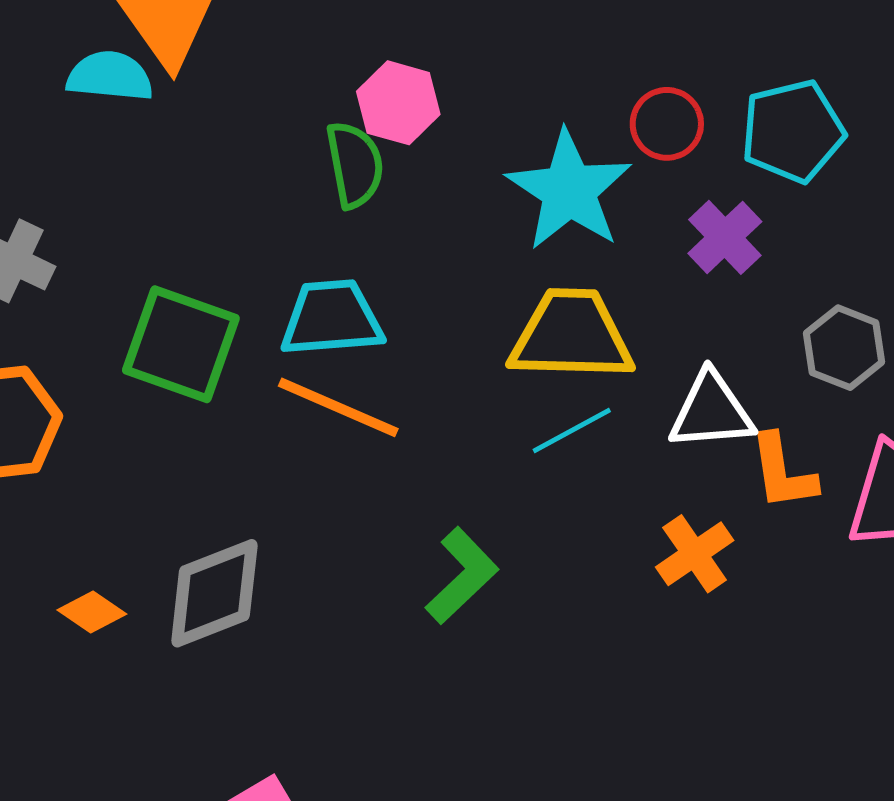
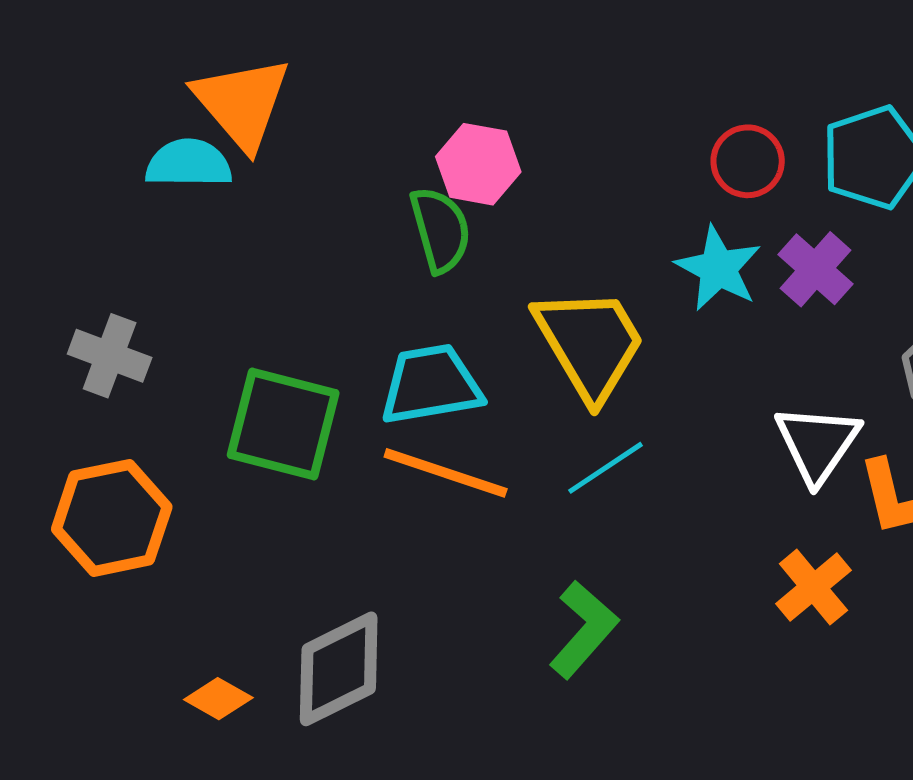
cyan star: (569, 190) -> (718, 268), moved, size x0.7
yellow trapezoid: (571, 335) -> (590, 344), moved, turned 63
white triangle: (711, 411) -> (817, 443), turned -46
cyan line: (572, 430) -> (606, 468), moved

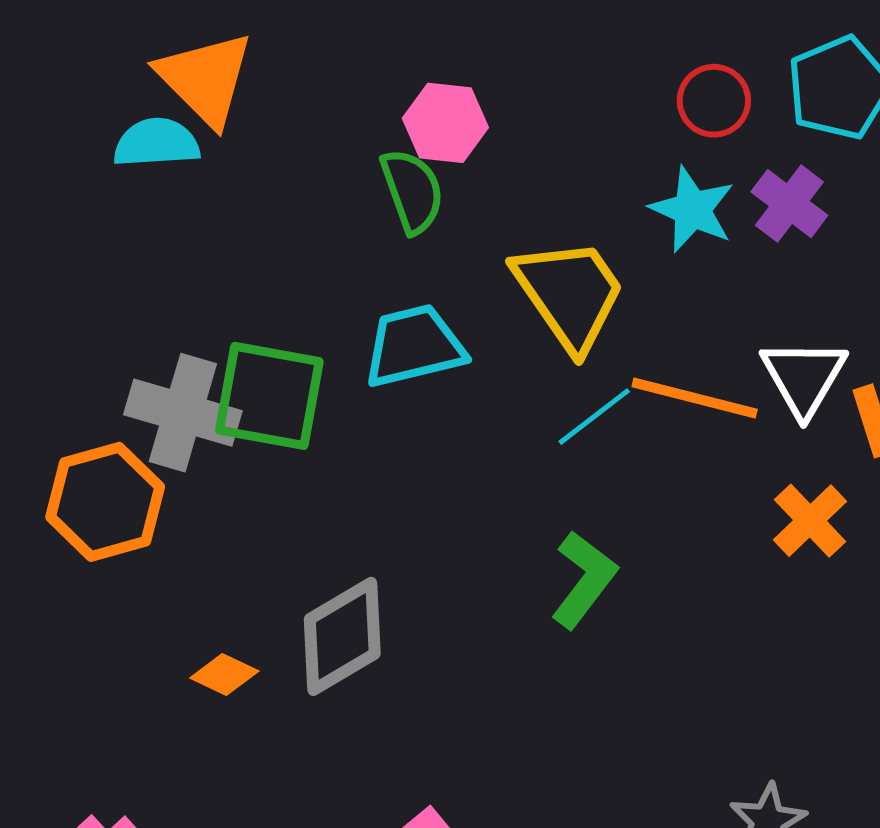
gray cross: (110, 356) -> (183, 413), moved, size x1.4
orange line: (446, 473) -> (695, 398), moved

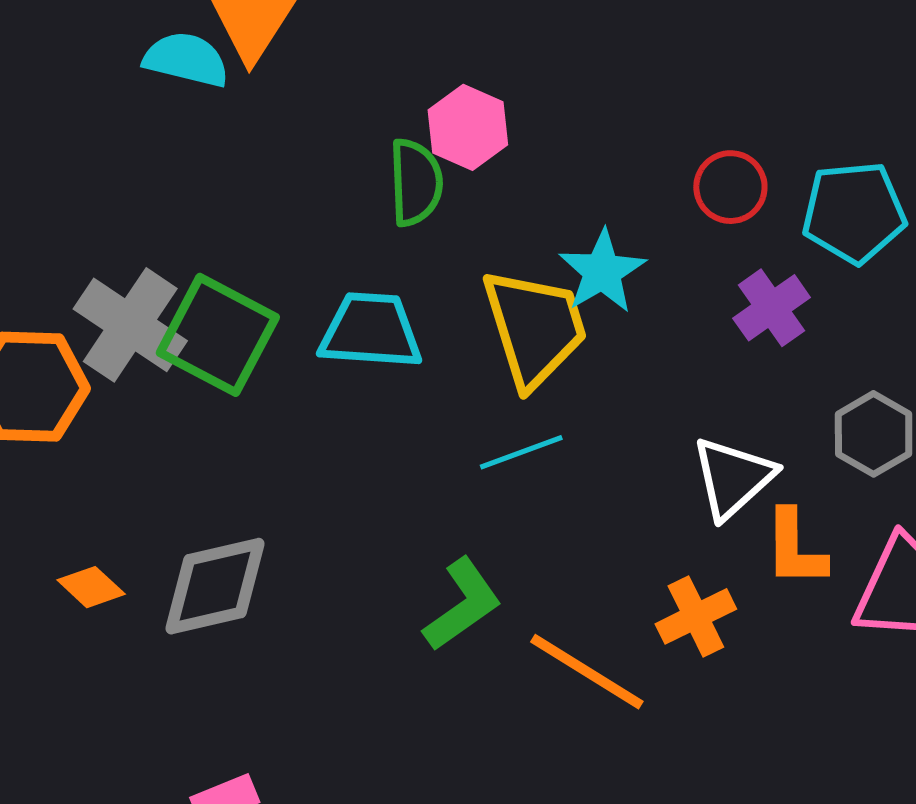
cyan star: (692, 210) -> (602, 271), moved
orange line: (695, 398) -> (587, 672), moved

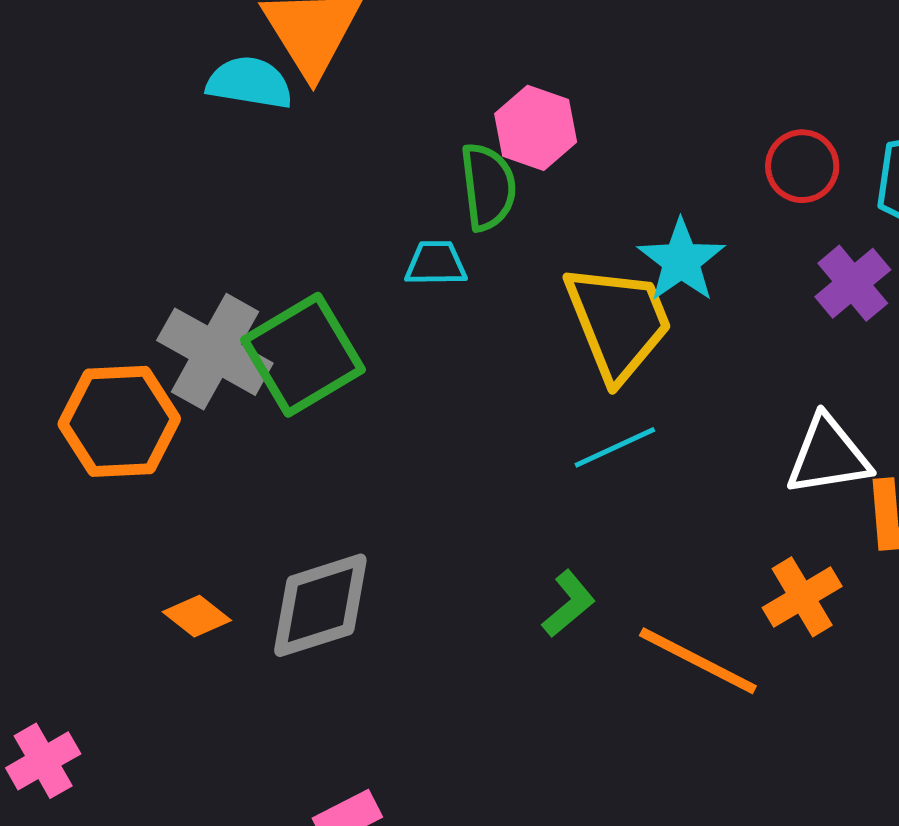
cyan trapezoid: (371, 331) -> (436, 263), moved, size x0.6
green square: (218, 335) -> (303, 355), turned 36
white triangle: (733, 478) -> (828, 456), turned 38
green L-shape: (462, 605) -> (569, 604), size x0.7

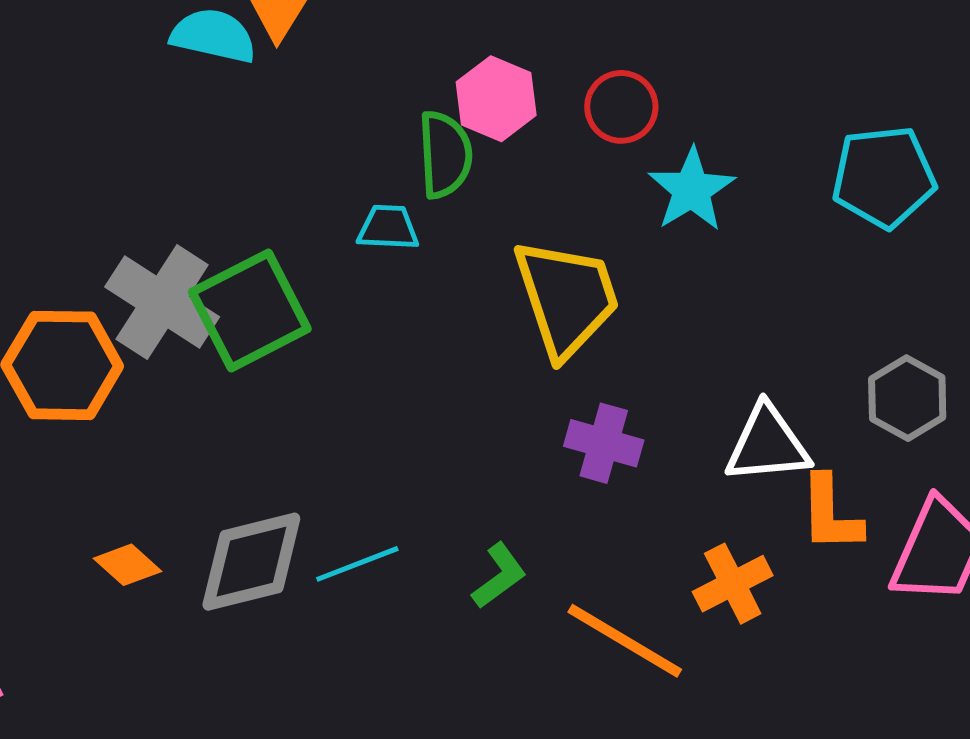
red circle: (802, 166) -> (621, 107), moved
cyan star: (681, 261) -> (692, 190), moved
purple cross: (853, 283) -> (604, 443), moved, turned -38
cyan line: (615, 447) -> (357, 564), moved

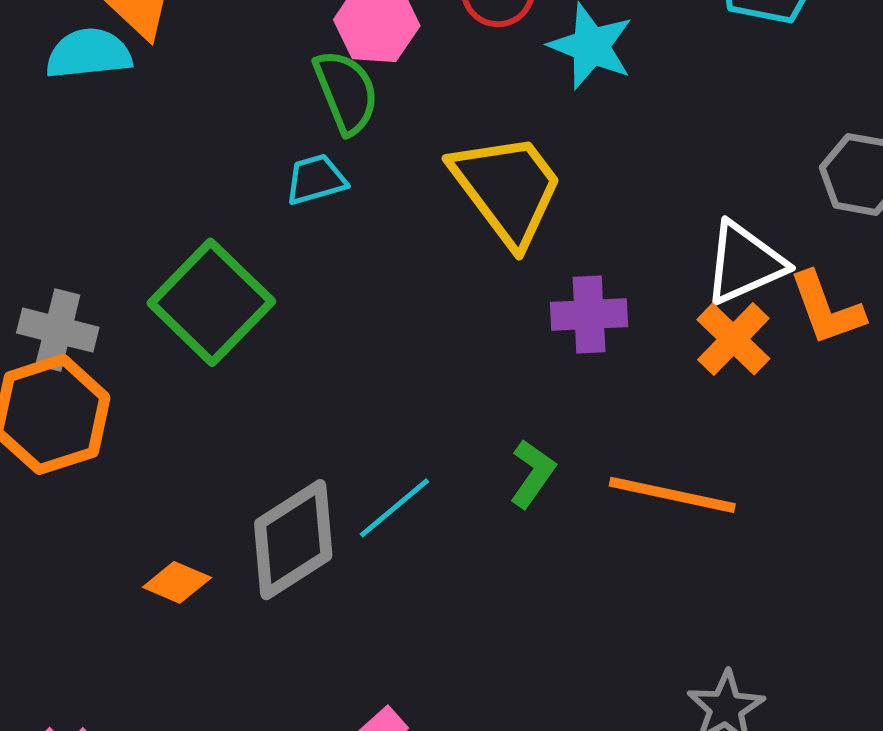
gray cross: (162, 302) -> (58, 330), moved, size x0.7
orange cross: (733, 584) -> (733, 339), moved

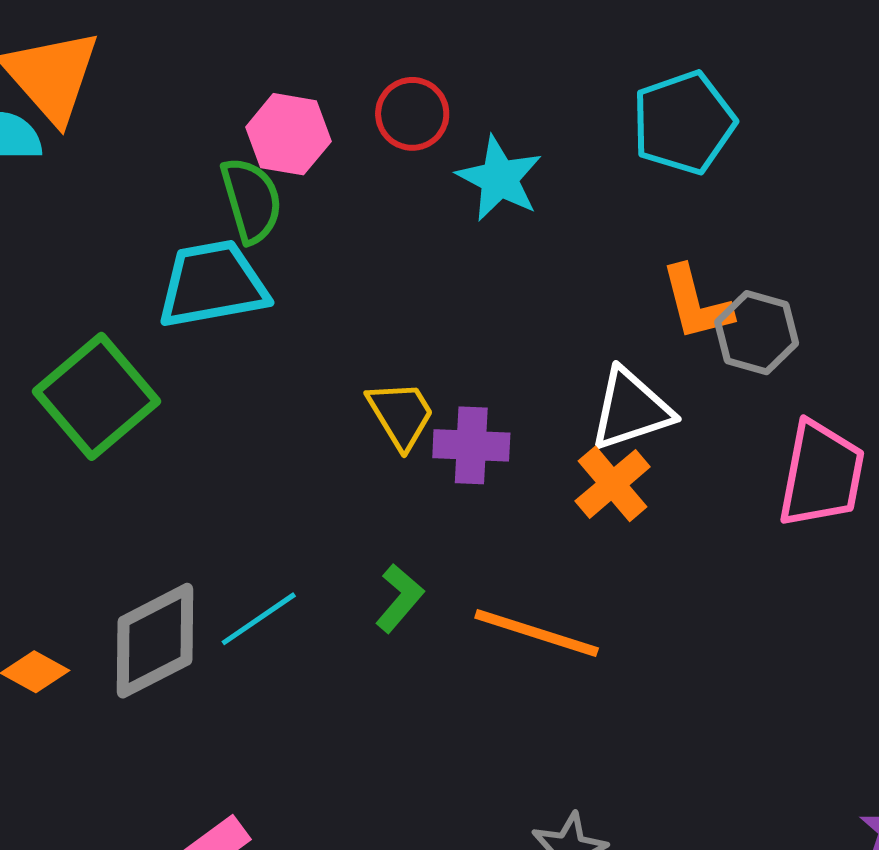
cyan trapezoid: (316, 179) -> (212, 284), size x1.8
yellow trapezoid: (507, 189) -> (401, 415), moved, size x0.6
orange L-shape: (827, 309) -> (696, 303), moved

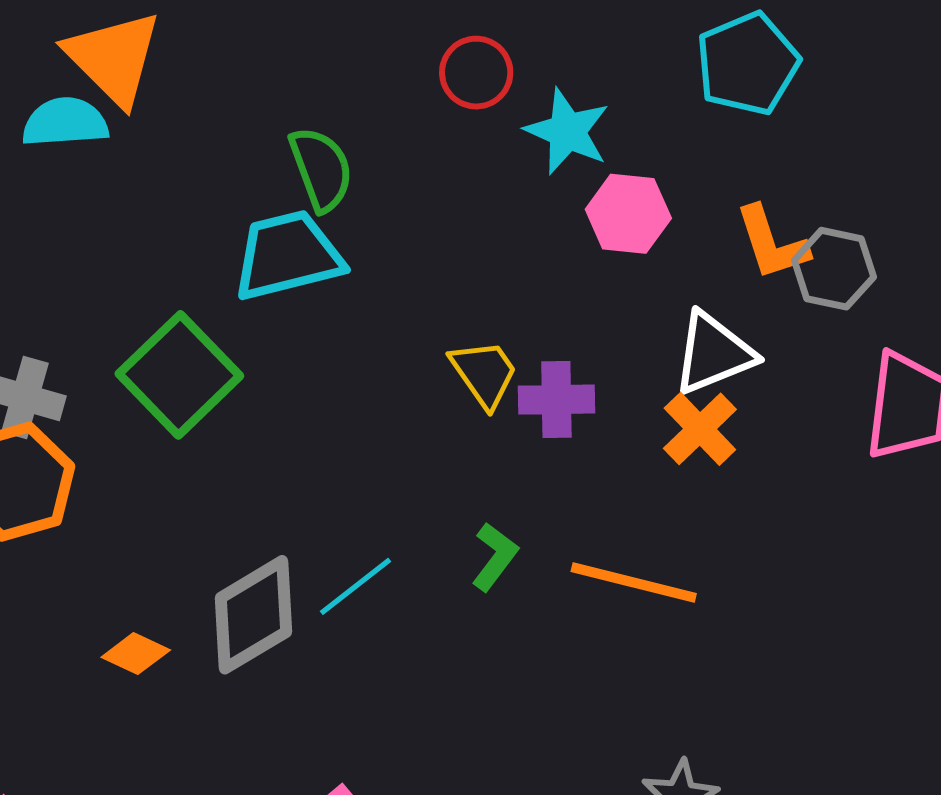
pink hexagon: (288, 134) -> (628, 214), moved

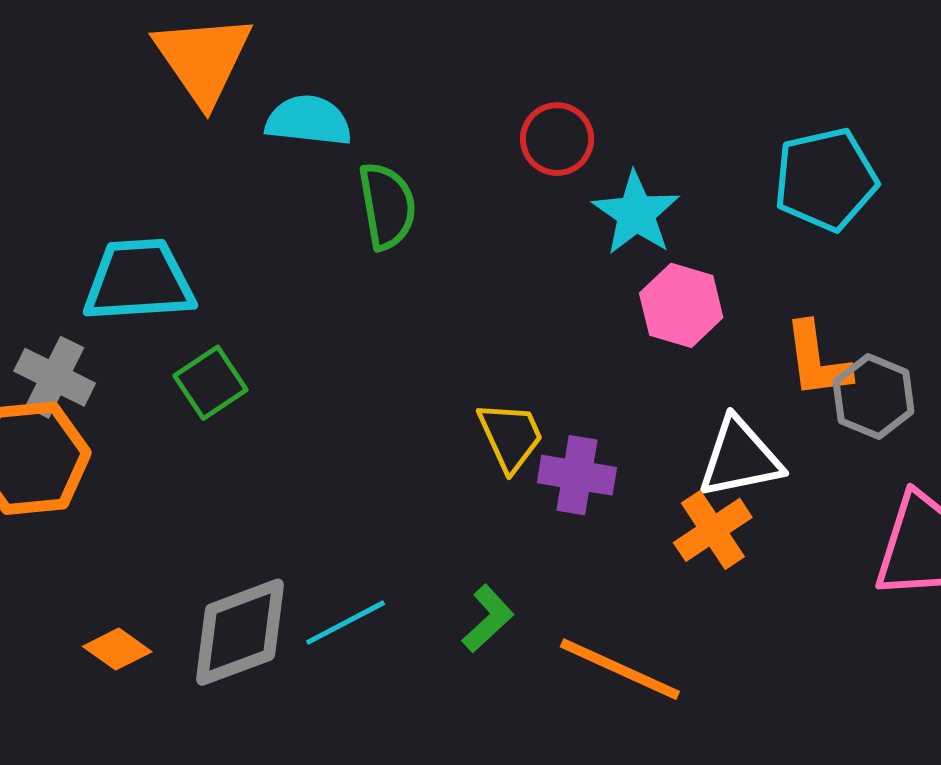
cyan semicircle: (65, 122) -> (309, 121), moved
cyan trapezoid: (288, 256) -> (139, 281), moved
green square: (179, 375) -> (211, 383), size x0.6

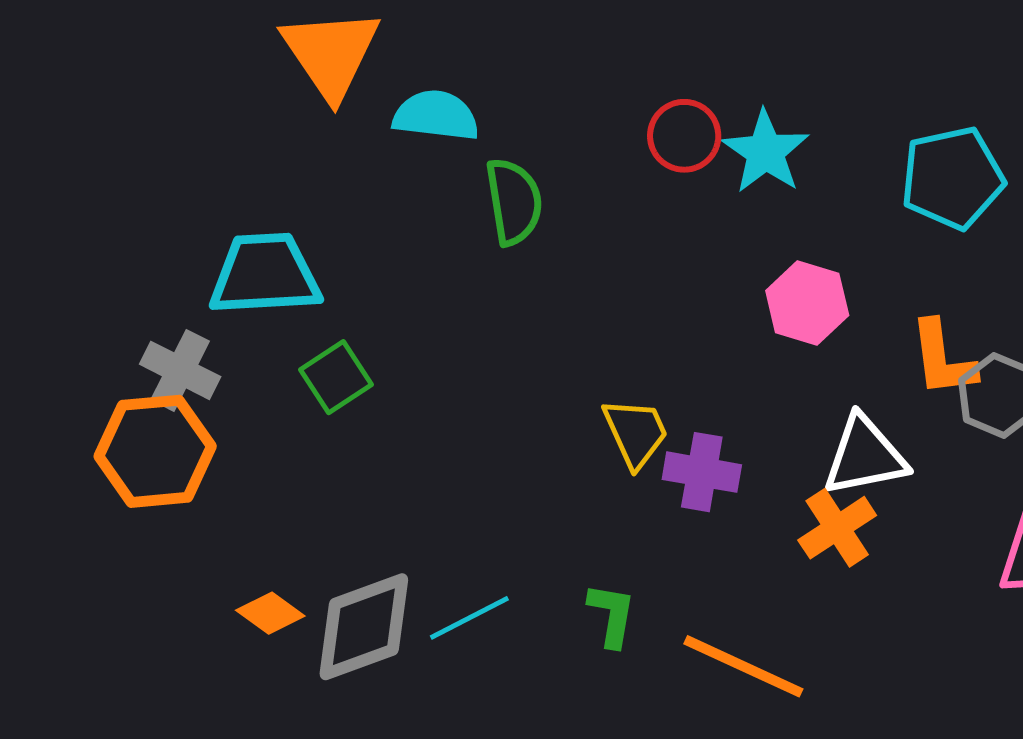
cyan star: (636, 213) -> (765, 152), moved
green L-shape: (488, 619) -> (612, 615), turned -38
orange diamond: (117, 649) -> (270, 613), moved

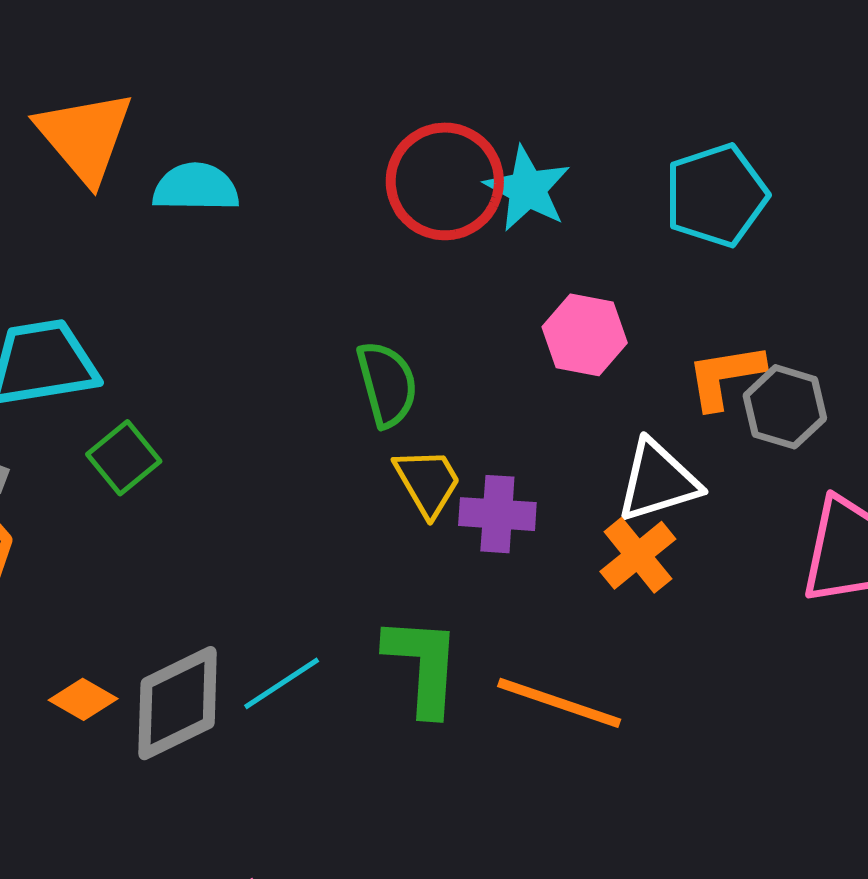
red circle: (684, 136) -> (445, 181), size x1.6
green semicircle: (514, 202) -> (387, 384), moved
orange L-shape: (943, 359) -> (725, 376), turned 94
green L-shape: (612, 615) -> (423, 665), size x1.6

